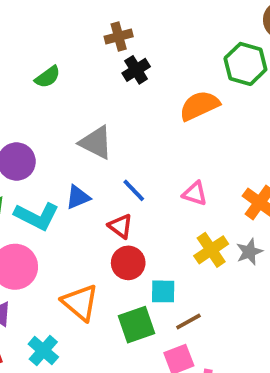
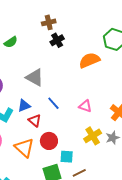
red triangle: (120, 226) -> (35, 121), moved
orange triangle: (80, 303) -> (24, 148), moved

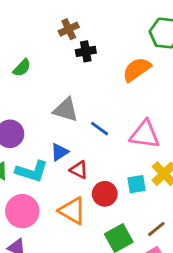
black cross: (57, 40) -> (86, 51), turned 32
blue line: (53, 103) -> (100, 129), moved
pink triangle: (85, 106) -> (145, 134), size x1.6
cyan square: (67, 157) -> (137, 184), moved

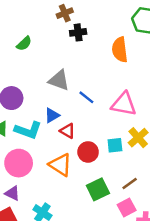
orange semicircle: (137, 69) -> (120, 50), turned -65

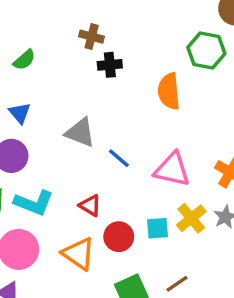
brown cross: (65, 13) -> (92, 37), turned 35
green semicircle: (24, 44) -> (24, 60), moved
blue triangle: (52, 115) -> (20, 113), moved, turned -42

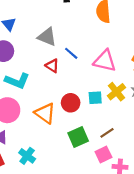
red triangle: (90, 205) -> (52, 66), moved

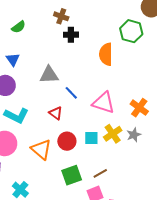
gray triangle: (47, 37) -> (49, 75), turned -30
red triangle: (52, 66) -> (56, 113), moved

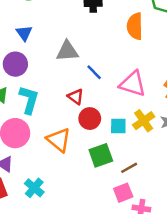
cyan L-shape: (16, 116) -> (29, 100), turned -100
red circle: (67, 141) -> (90, 119), moved
green square: (72, 175) -> (101, 155), moved

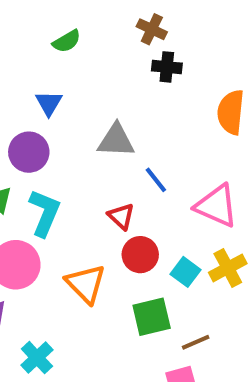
cyan square: (118, 126) -> (185, 272), turned 30

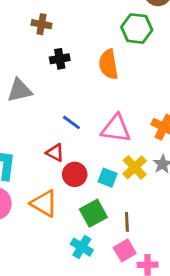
black cross: (167, 67) -> (60, 59), moved
gray triangle: (116, 140) -> (20, 90), moved
brown line: (196, 342) -> (127, 222), turned -54
cyan cross: (37, 358) -> (82, 247), moved

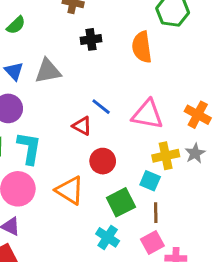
red triangle: (55, 153) -> (82, 126), moved
yellow cross: (135, 167) -> (166, 156), turned 30
cyan square: (108, 178) -> (150, 181), moved

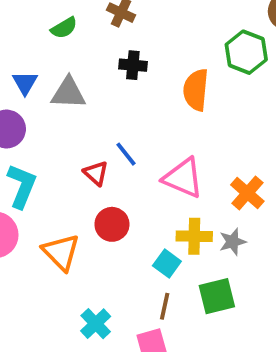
green semicircle: (16, 25) -> (64, 28), moved
green square: (121, 202) -> (217, 296), moved

